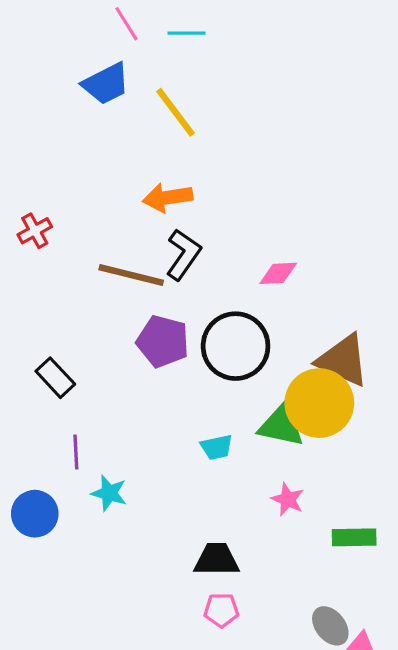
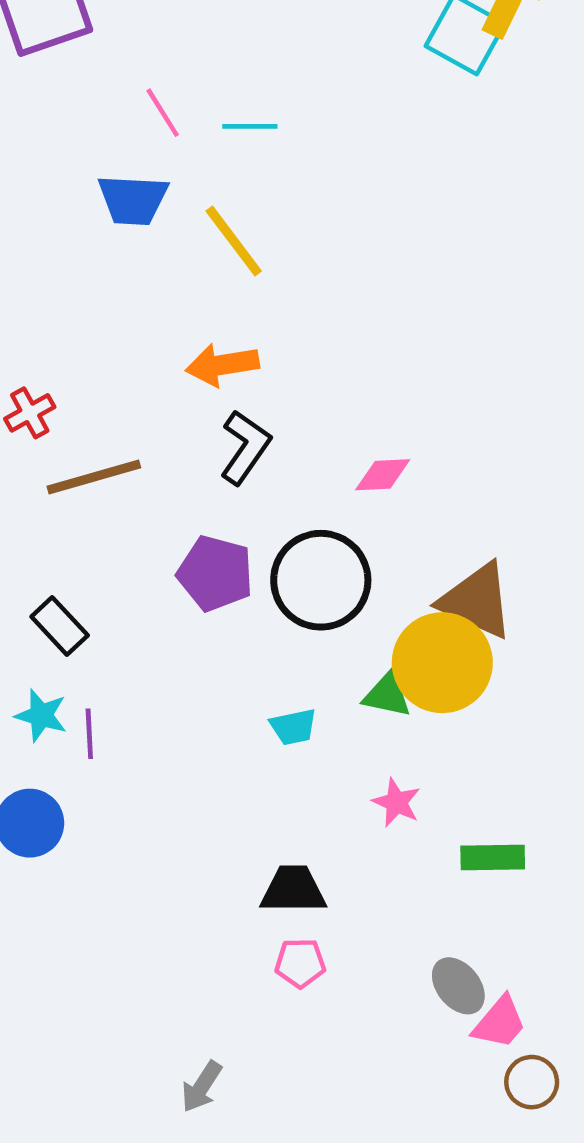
blue trapezoid: (106, 84) -> (133, 200), turned 30
brown line: (131, 275) -> (94, 477), moved, turned -30
green triangle: (281, 425) -> (387, 695), size x0.7
cyan star: (109, 493) -> (41, 715), moved

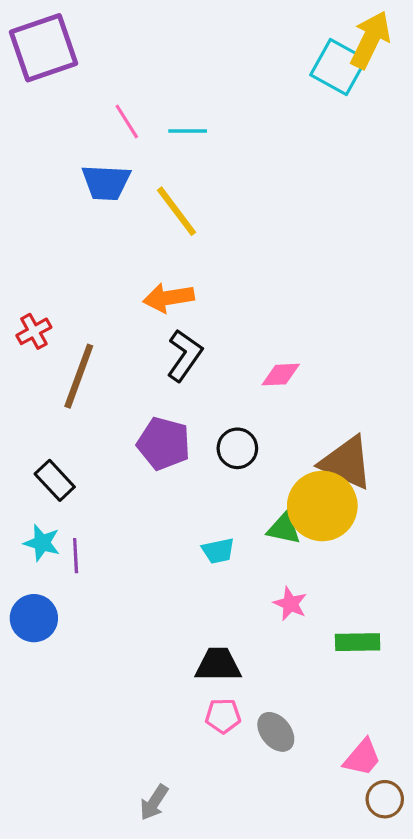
brown line: (94, 477) -> (79, 376), turned -54
black circle: (321, 580) -> (237, 448), size x0.6
gray ellipse: (458, 986) -> (276, 732), moved

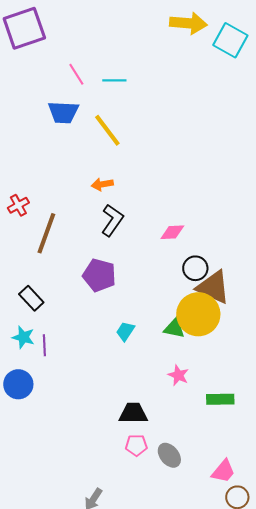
yellow arrow: (370, 40) -> (188, 23), moved, turned 69
cyan square: (338, 67) -> (230, 40), moved
orange arrow: (168, 298) -> (102, 184), size x0.7
black circle: (237, 448) -> (195, 268), moved
cyan trapezoid: (218, 551) -> (125, 331), moved, turned 135

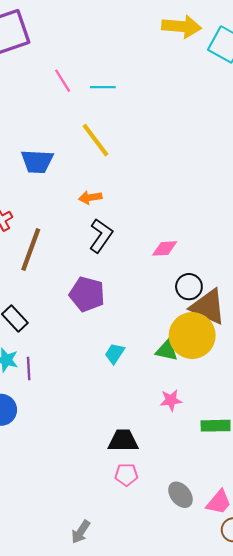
blue trapezoid: (63, 112) -> (37, 161), moved
pink star: (178, 375) -> (171, 400), turned -30
gray ellipse: (169, 455) -> (180, 495), moved

